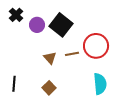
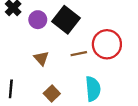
brown triangle: (50, 58) -> (41, 58), moved
cyan semicircle: (100, 84) -> (93, 89), moved

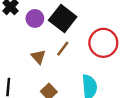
brown line: (79, 54) -> (63, 49), moved, turned -42

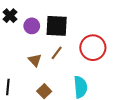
black square: (63, 18) -> (57, 26), turned -35

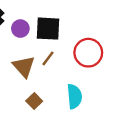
brown triangle: (35, 60) -> (24, 66), size x1.5

